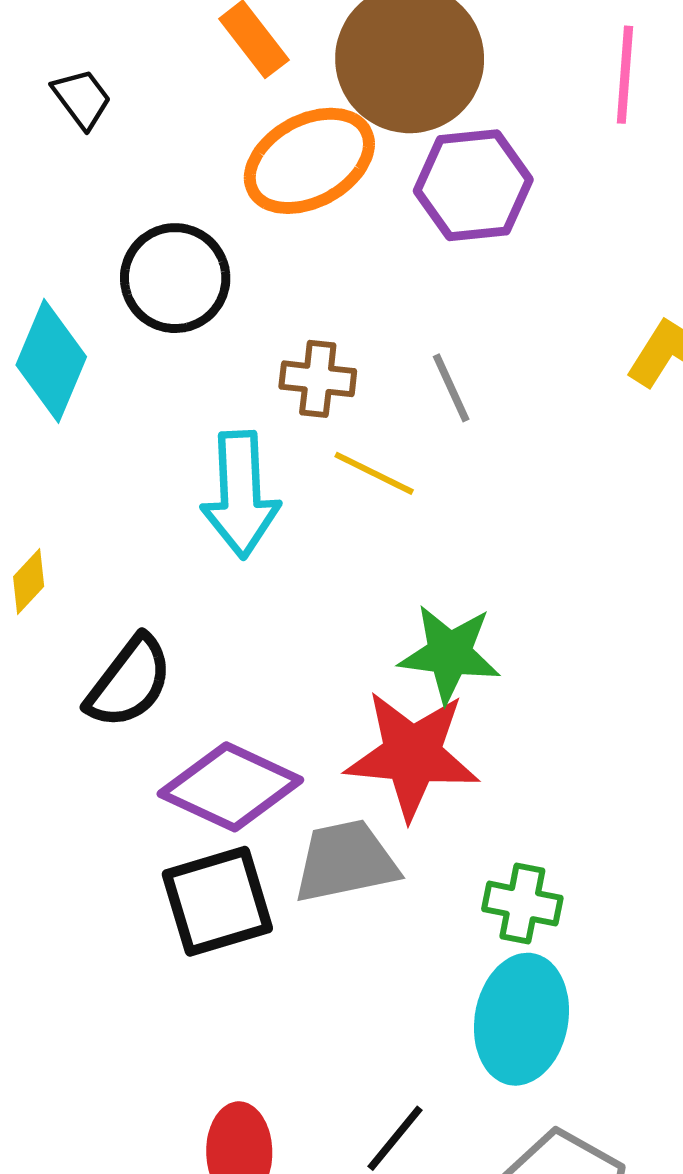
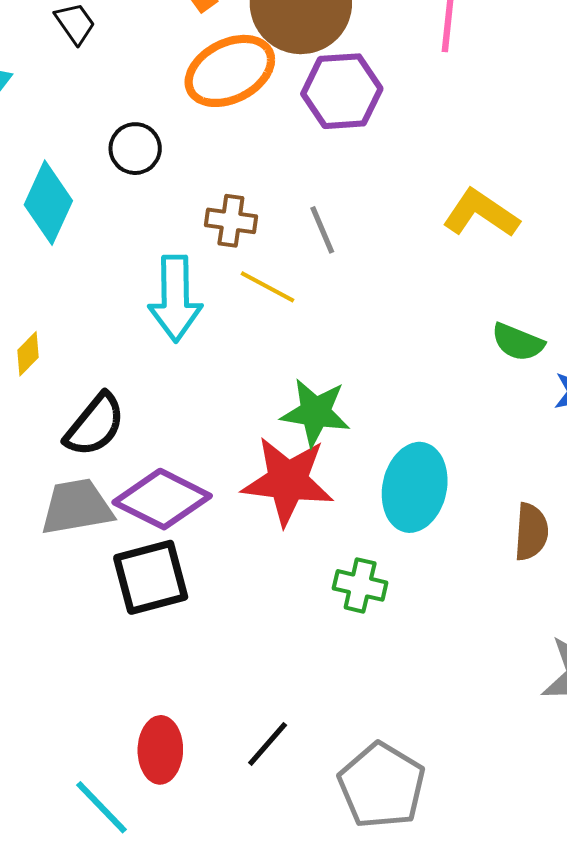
black circle: (175, 278) -> (135, 149), size x0.7
gray trapezoid: (346, 861) -> (77, 507), moved
cyan ellipse: (521, 1019) -> (415, 487), moved

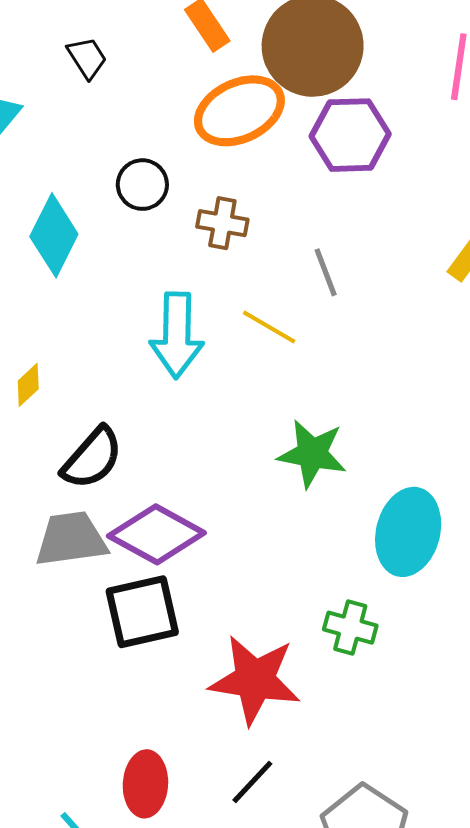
brown cross: (231, 221) -> (222, 223), moved
red star: (288, 481) -> (255, 680), moved

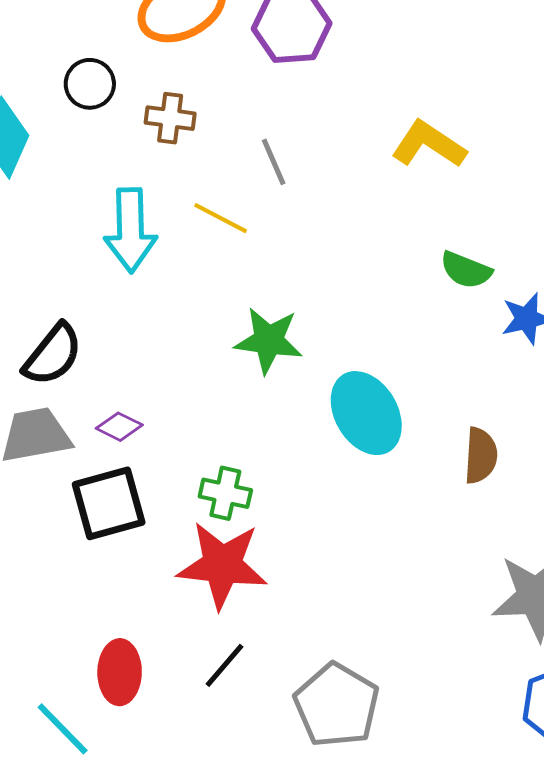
cyan ellipse: (408, 532) -> (366, 413), turned -42
purple diamond: (156, 534) -> (119, 427), size x0.5
green cross: (350, 628) -> (225, 493), moved

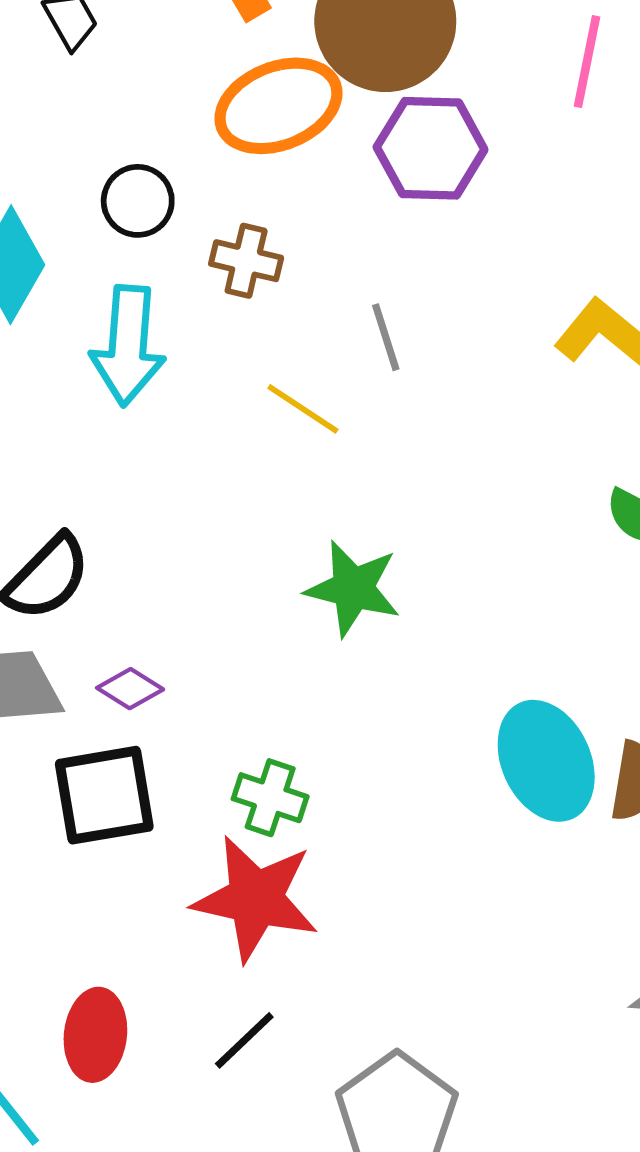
cyan arrow: (130, 230) -> (128, 346), moved
cyan ellipse: (366, 413) -> (546, 761), moved

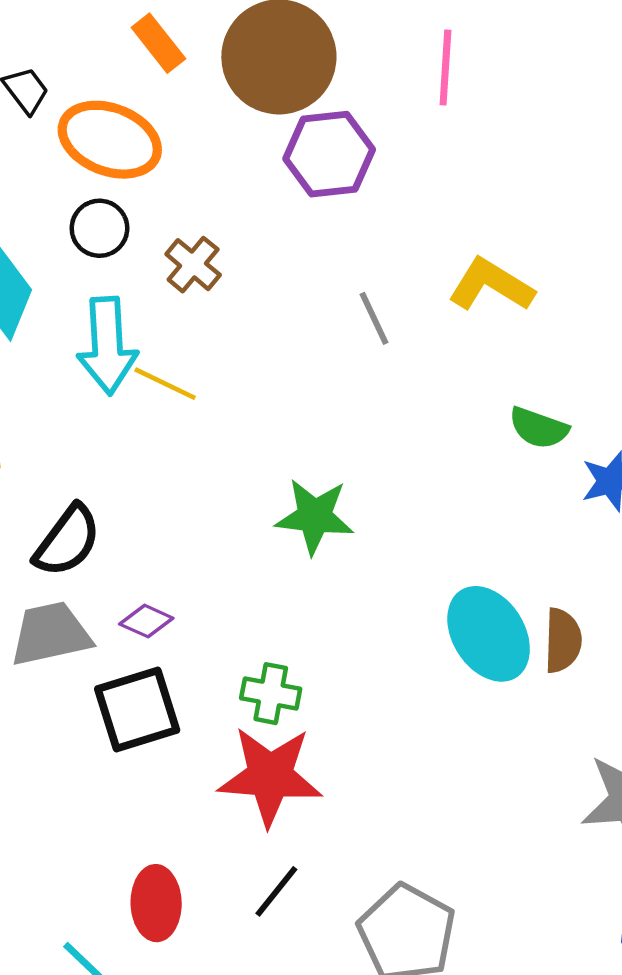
orange ellipse: (278, 106) -> (110, 140), moved, turned 50
brown cross: (246, 261) -> (193, 265), turned 34
gray line: (386, 337) -> (374, 318), moved
yellow line: (303, 409) -> (165, 384), moved

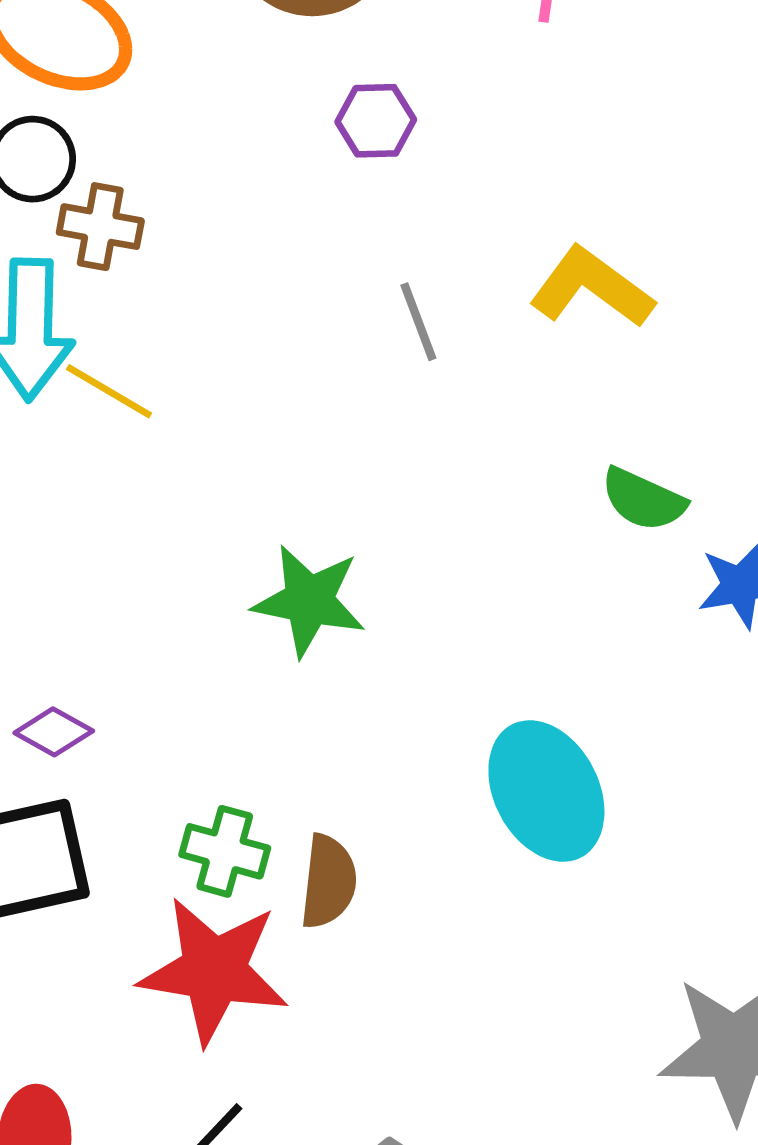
purple hexagon: (329, 154) -> (376, 121), moved, size x0.6
brown cross: (193, 265) -> (100, 227), moved, turned -34
brown semicircle: (563, 640) -> (328, 882), moved

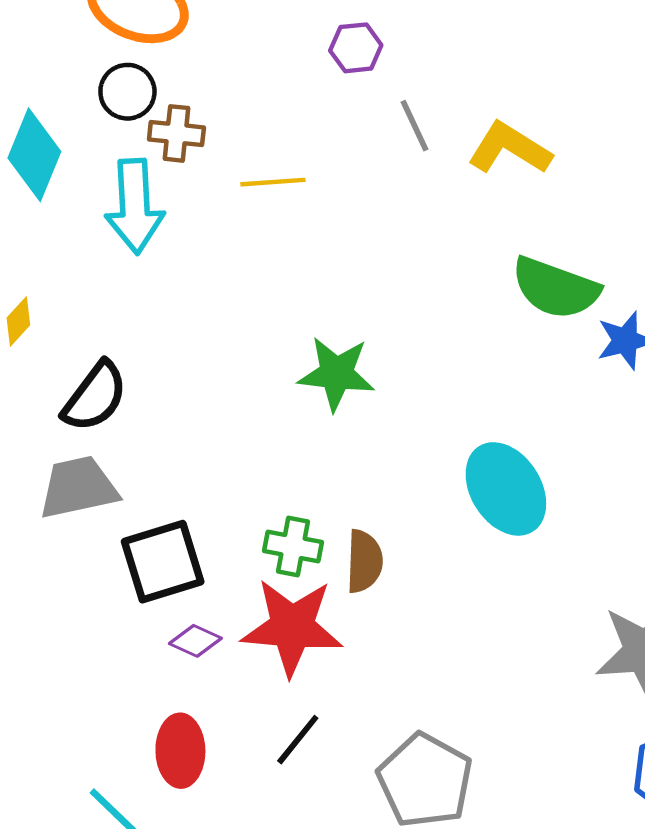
gray line: (418, 322) -> (415, 126), moved
yellow line: (109, 391) -> (273, 182), moved, turned -30
green semicircle: (643, 500) -> (556, 288), size x1.5
purple diamond: (54, 732) -> (195, 641), moved

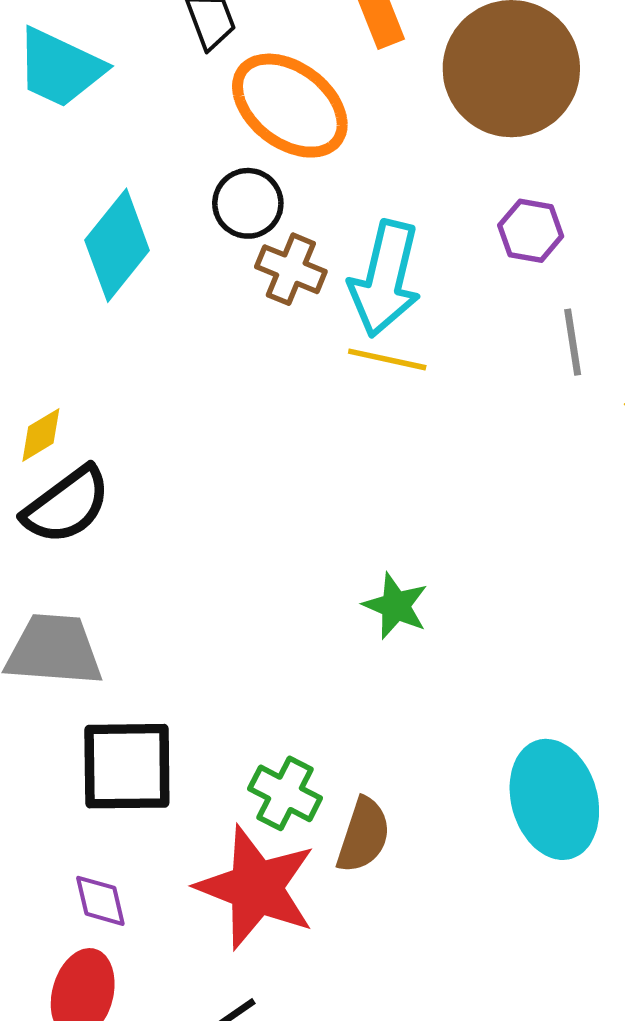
cyan arrow: (135, 206) -> (385, 279), moved
green star: (336, 374) -> (396, 606), size x0.7
black semicircle: (95, 397) -> (67, 505), moved
purple diamond: (195, 641) -> (100, 901), moved, turned 36

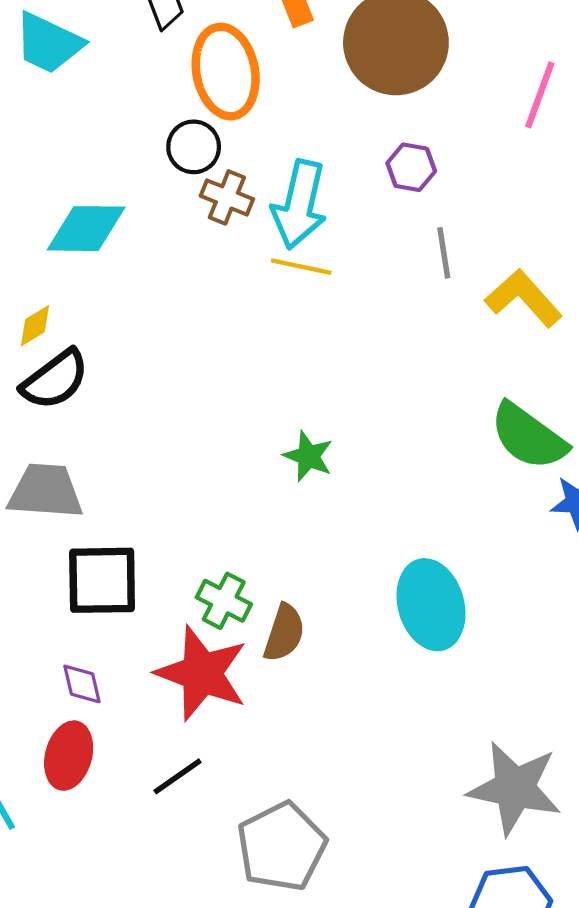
orange ellipse: (290, 106) -> (226, 72), turned 42
cyan diamond: (117, 245) -> (86, 229), moved, turned 52

